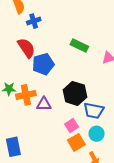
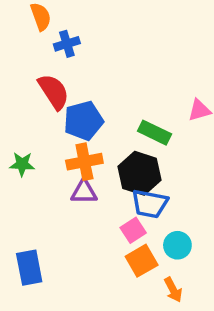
green rectangle: (79, 45) -> (154, 133), moved
orange cross: (26, 95) -> (84, 162), moved
blue trapezoid: (94, 111) -> (150, 204), moved

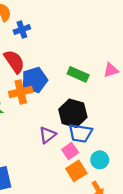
green rectangle: (154, 133) -> (78, 74), moved
orange cross: (84, 162) -> (21, 92), moved
purple triangle: (84, 192) -> (47, 135), moved, turned -36

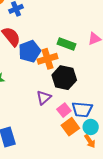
orange cross: (21, 92) -> (47, 59), moved
blue trapezoid: (80, 133) -> (82, 110), moved
cyan circle: (100, 160) -> (91, 127), moved

